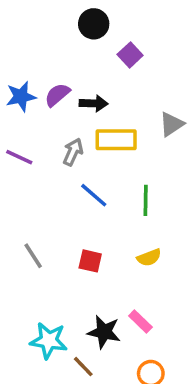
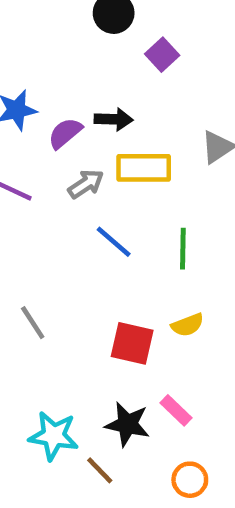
purple semicircle: (57, 95) -> (65, 133), moved
gray arrow: (73, 152) -> (86, 184), turned 32
red square: (90, 261) -> (132, 343), moved, size x1.4

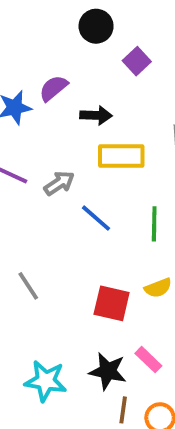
purple semicircle: (65, 133) -> (53, 88), moved
gray arrow: (86, 184) -> (59, 183), moved
brown line: (100, 470) -> (123, 410), moved, turned 52

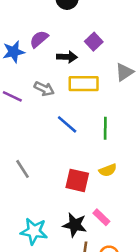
purple square: (137, 61) -> (94, 42), moved
gray arrow: (59, 183) -> (44, 89), moved, turned 60

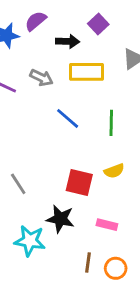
gray line: (22, 169) -> (18, 184), moved
pink rectangle: (101, 217) -> (107, 225), turned -30
black star: (75, 225) -> (60, 219), moved

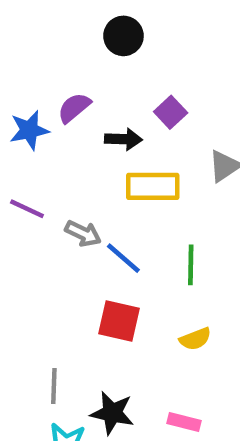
gray arrow: (41, 78) -> (83, 233), moved
red square: (79, 182) -> (119, 321), moved
gray line: (18, 184) -> (54, 386), moved, turned 35

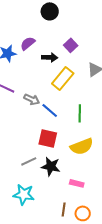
yellow rectangle: (153, 186) -> (63, 78), turned -50
yellow semicircle: (195, 339) -> (82, 146), size x1.6
gray line: (54, 386) -> (29, 161), moved, turned 63
black star: (112, 413) -> (51, 166), moved

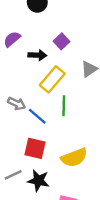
green line: (80, 113) -> (64, 106), moved

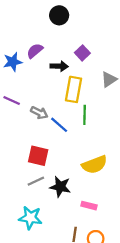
yellow rectangle: (52, 79) -> (74, 89), turned -30
red square: (35, 148) -> (38, 156), moved

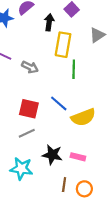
black arrow: (59, 66) -> (49, 22), turned -84
blue line: (59, 125) -> (59, 103), moved
black star: (60, 187) -> (52, 155), moved

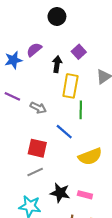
blue line: (59, 103) -> (64, 132), moved

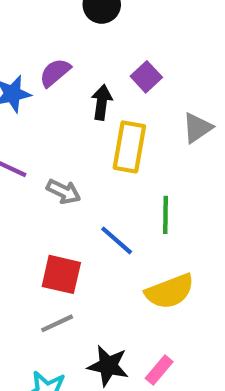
green line: (81, 110) -> (165, 215), moved
pink rectangle: (85, 195) -> (159, 370), turned -64

